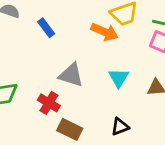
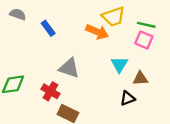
cyan triangle: (119, 78) -> (119, 64), moved
black triangle: (120, 127) -> (128, 98), moved

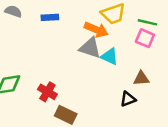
blue rectangle: (48, 28) -> (50, 17), moved, turned -56
cyan triangle: (119, 64) -> (110, 56), moved, turned -36
gray triangle: (69, 68) -> (90, 48), moved

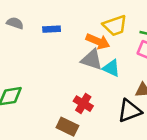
red cross: (47, 92) -> (83, 104), moved
black triangle: (128, 99) -> (130, 111), size x1.5

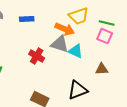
red cross: (83, 104) -> (37, 56), moved
black triangle: (130, 111) -> (78, 90), moved

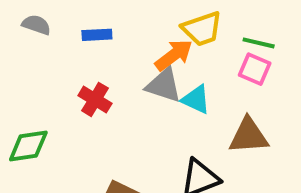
orange arrow: (65, 29) -> (174, 55), turned -60
red cross: (37, 56) -> (95, 99), moved
brown triangle: (102, 69) -> (249, 136), size x1.5

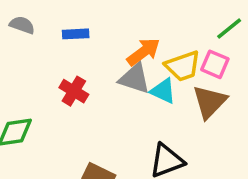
yellow trapezoid: (202, 29) -> (183, 66), moved
green line: (259, 43) -> (229, 29), moved, turned -52
brown triangle: (249, 136) -> (210, 102), moved, turned -42

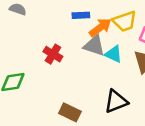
blue rectangle: (76, 34) -> (81, 15), moved
yellow trapezoid: (183, 66) -> (125, 21), moved

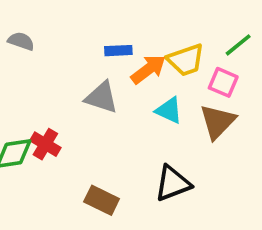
gray triangle: (94, 46) -> (102, 97), moved
red cross: (53, 54) -> (45, 144), moved

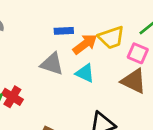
cyan triangle: (169, 110) -> (85, 73), moved
brown triangle: (218, 122) -> (134, 81), turned -48

